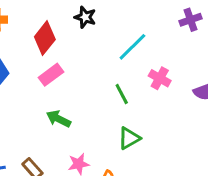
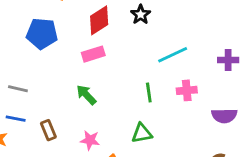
purple cross: (191, 20) -> (228, 60), moved
pink cross: (160, 78) -> (187, 90), turned 36

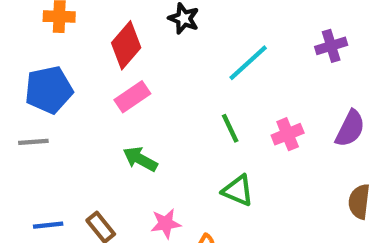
gray line: (18, 89) -> (33, 142), moved
pink cross: (187, 90) -> (288, 134), moved
purple semicircle: (224, 116) -> (350, 129), turned -45
green triangle: (142, 133) -> (238, 191), turned 50

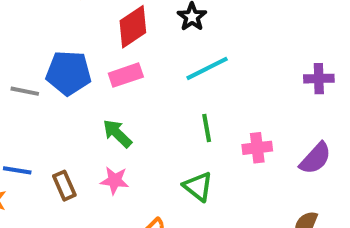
cyan line: (248, 63) -> (207, 68), moved
blue pentagon: (49, 90) -> (69, 73), moved
pink star: (166, 223) -> (115, 180), moved

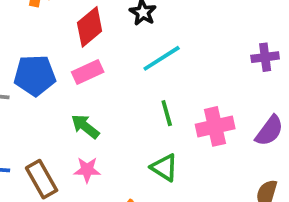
pink cross: (257, 148) -> (215, 126), size x1.4
brown rectangle: (64, 186) -> (42, 179), size x1.4

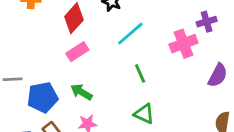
blue pentagon: (35, 75) -> (43, 97), moved
pink cross: (215, 126) -> (183, 44), moved

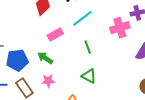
pink rectangle: (77, 52) -> (55, 34), moved

